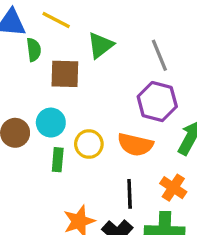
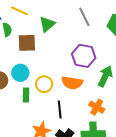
gray line: (159, 55) -> (84, 17), moved
black line: (130, 194) -> (60, 109), moved

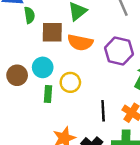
orange semicircle: (72, 83) -> (80, 42), moved
black line: (60, 109) -> (103, 111), moved

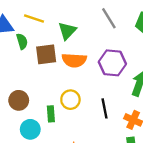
cyan circle: (43, 67) -> (30, 129), moved
black line: (103, 111) -> (105, 108), moved

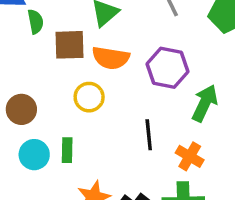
yellow circle: (70, 100) -> (89, 97), moved
green rectangle: (51, 114) -> (67, 150), moved

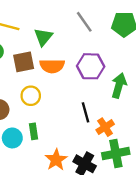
yellow circle: (89, 97) -> (31, 96), moved
orange cross: (190, 156) -> (105, 127), moved, turned 36

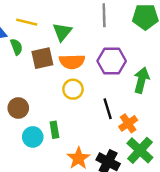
gray line: (84, 22) -> (104, 15), turned 35
yellow circle: (31, 96) -> (73, 89), moved
green cross: (116, 154) -> (140, 150), turned -35

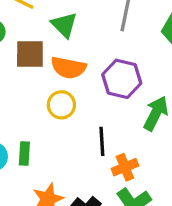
green triangle: (62, 32) -> (64, 25), turned -36

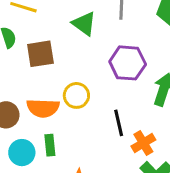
green triangle: (64, 25) -> (84, 24), moved
orange semicircle: (68, 68) -> (43, 108), moved

